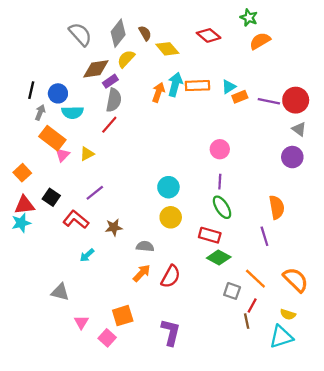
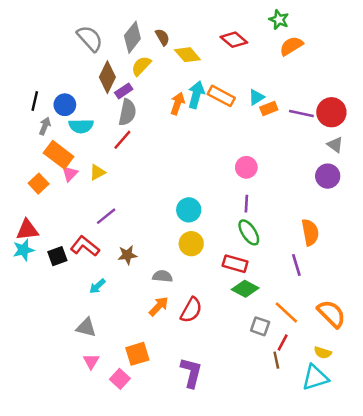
brown diamond: (96, 69) -> (107, 77), turned -56
orange rectangle: (197, 86) -> (221, 96), turned 30
orange square: (22, 173) -> (39, 184), moved
black square: (51, 197) -> (57, 256), moved, turned 36
gray triangle: (60, 292) -> (86, 328), moved

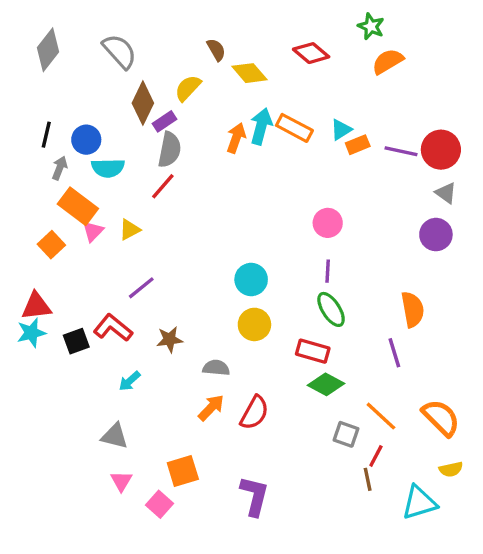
gray diamond: (132, 37) -> (48, 50), moved
yellow semicircle: (323, 353) -> (451, 469), moved, turned -30

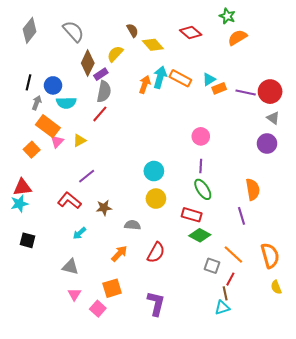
black square: (76, 341) -> (28, 240), moved, turned 35
orange arrow: (211, 408) -> (119, 254), moved
orange semicircle: (441, 418) -> (270, 256), turned 30
yellow semicircle: (451, 469) -> (276, 287), turned 80
cyan triangle: (419, 503) -> (222, 308), moved, size x0.7

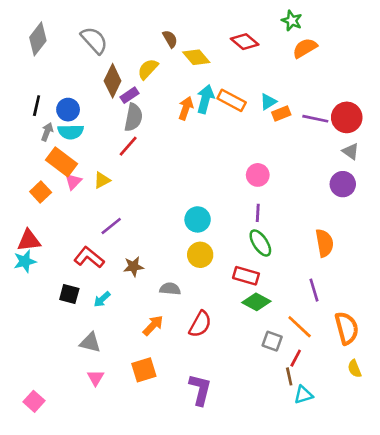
cyan semicircle: (66, 103) -> (71, 132), moved
purple line: (242, 216) -> (314, 290), moved
black square: (28, 240) -> (69, 294), moved
cyan triangle: (222, 308) -> (304, 395), moved
pink square: (98, 309) -> (34, 401), moved

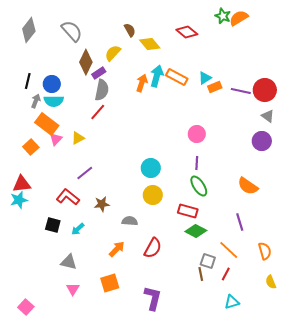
orange semicircle: (305, 48) -> (239, 18), moved
orange semicircle: (324, 243) -> (248, 186), turned 135
orange semicircle: (347, 328) -> (265, 251), size x0.7
brown line: (289, 376) -> (201, 274), moved

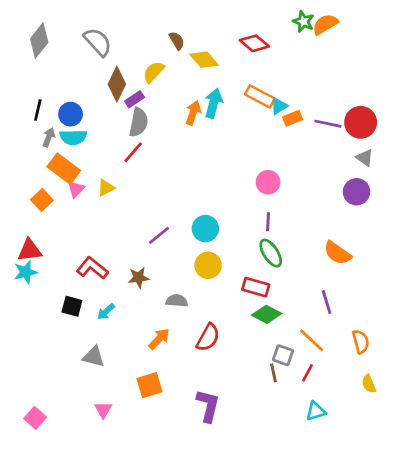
orange rectangle: (177, 77) -> (260, 96), moved
purple line: (85, 173) -> (159, 235), moved
pink triangle: (73, 289) -> (103, 410), moved

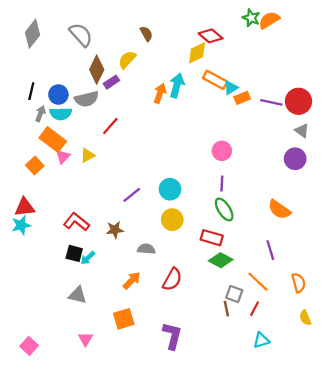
yellow diamond: (204, 60) -> (197, 53), moved, turned -75
gray semicircle: (139, 122) -> (87, 99), moved, turned 65
black square: (72, 306) -> (74, 253), moved

